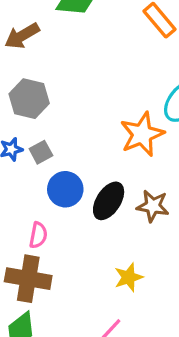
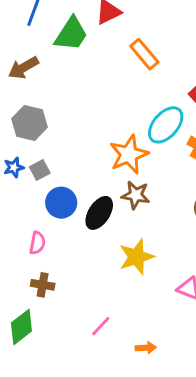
brown star: (153, 206) -> (136, 195), moved
yellow star: (129, 277) -> (136, 257), moved, size x1.4
brown cross: (28, 279) -> (43, 285), moved, size x0.6

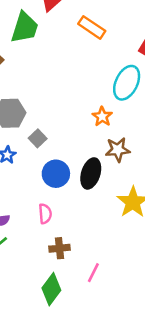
orange star: (129, 154) -> (102, 117), size x0.6
gray square: (40, 170) -> (38, 138), moved
pink line: (101, 326) -> (93, 273), moved

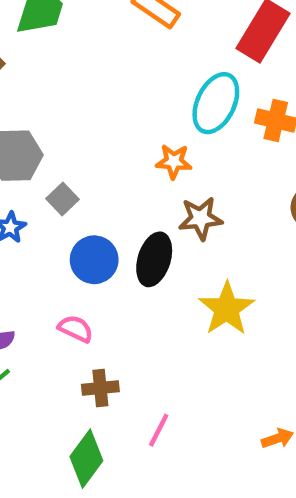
orange star: (102, 117) -> (174, 161), turned -30
pink semicircle: (45, 214) -> (76, 329), turned -60

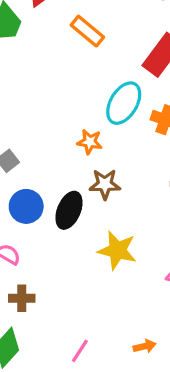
yellow star: (227, 309) -> (117, 250), turned -30
pink line: (159, 430) -> (80, 351), moved

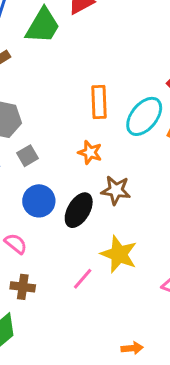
orange rectangle: (87, 31) -> (99, 102), moved, turned 40
orange star: (90, 142) -> (90, 152), moved
pink line: (80, 351) -> (83, 279), moved

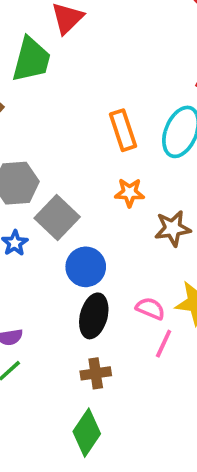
gray square: (28, 156) -> (57, 217), size x1.6
black ellipse: (79, 210) -> (94, 316), moved
pink semicircle: (16, 244) -> (150, 308), moved

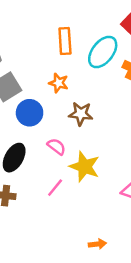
blue circle: (86, 267) -> (30, 113), moved
pink semicircle: (150, 308) -> (56, 146), moved

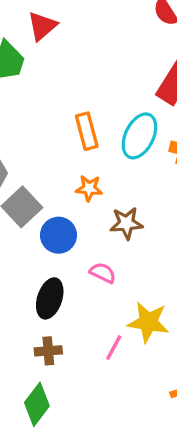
yellow star: (85, 167) -> (148, 322), moved
pink line: (55, 188) -> (114, 348), moved

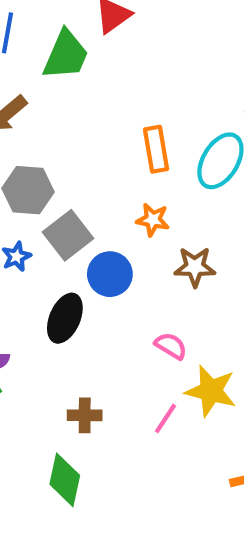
pink semicircle: (103, 273) -> (171, 346), moved
black ellipse: (50, 298) -> (65, 318), moved
green diamond: (37, 404) -> (65, 480), turned -30

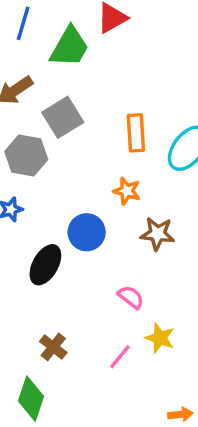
gray square: (68, 235) -> (63, 117), moved
yellow star: (211, 391) -> (160, 338), size x0.7
brown cross: (85, 415) -> (53, 347), turned 32

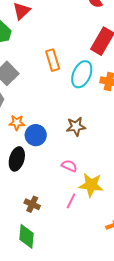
orange rectangle: (136, 133) -> (53, 60), moved
orange star: (127, 191) -> (17, 123), moved
yellow star: (160, 338) -> (91, 185), size x1.4

